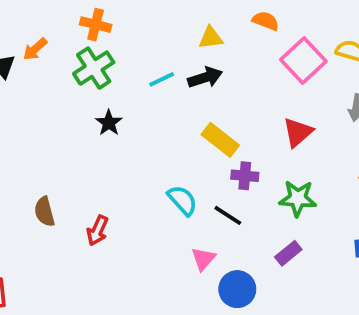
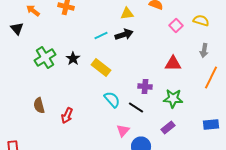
orange arrow: (35, 49) -> (33, 10), moved, turned 80
pink square: (303, 60) -> (176, 26), size x0.6
green cross: (94, 68) -> (45, 58), moved
red triangle: (298, 132) -> (173, 64), turned 42
yellow rectangle: (220, 140) -> (101, 68), moved

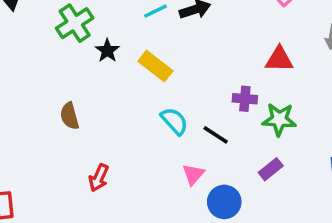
green cross: (45, 58) -> (75, 23), moved
purple cross: (145, 86) -> (245, 99), moved
brown semicircle: (39, 106) -> (70, 116), moved
red arrow: (67, 116) -> (99, 178), moved

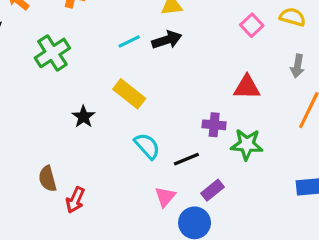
black star: (107, 51) -> (83, 117), moved
brown semicircle: (70, 116) -> (48, 179), moved
black line: (216, 135) -> (186, 159), turned -55
purple rectangle: (271, 169) -> (212, 190), moved

